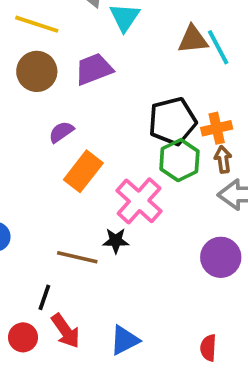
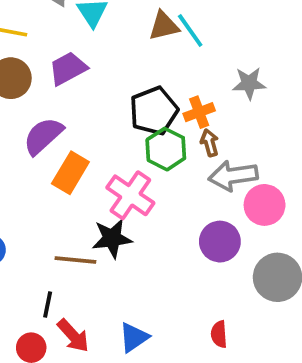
purple semicircle: (61, 132) -> (43, 136), size x1.6
black star: (116, 241) -> (112, 238), size x1.5

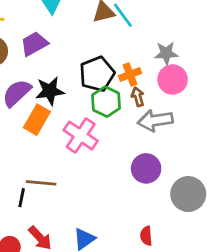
pink circle: (265, 205) -> (173, 79), moved
black star: (112, 238) -> (50, 91), moved
black line: (48, 305) -> (22, 198), moved

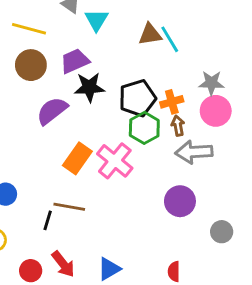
black star: (50, 91) -> (89, 87), moved
orange rectangle: (37, 120) -> (77, 158), moved
gray circle: (188, 194) -> (222, 232), size x0.6

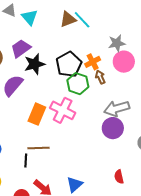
gray arrow: (194, 152) -> (117, 109), moved

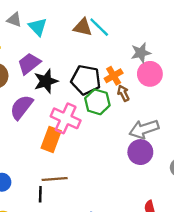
brown triangle: (68, 19) -> (83, 27), turned 36
black pentagon: (69, 64) -> (86, 80), turned -30
pink cross: (63, 110) -> (66, 118), moved

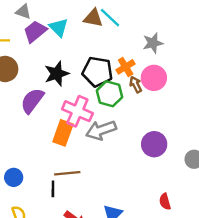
cyan triangle: (38, 27) -> (59, 27), moved
purple trapezoid: (29, 64) -> (35, 31), moved
pink circle: (150, 74) -> (154, 78), moved
gray arrow: (144, 129) -> (101, 130), moved

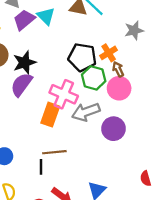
black star: (57, 74) -> (25, 63), moved
pink circle: (154, 78) -> (119, 88), moved
purple circle: (154, 144) -> (113, 129), moved

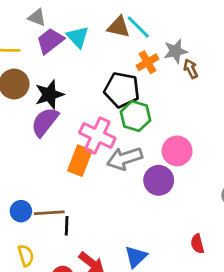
gray star: (134, 30) -> (176, 51), moved
orange cross: (109, 53) -> (148, 62), moved
brown arrow: (118, 69) -> (191, 69), moved
pink circle: (119, 88) -> (177, 151), moved
brown line: (54, 152) -> (49, 213), moved

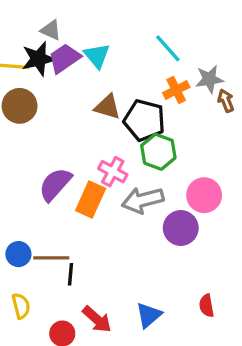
brown triangle: (119, 27) -> (108, 107), moved
black star: (49, 94) -> (39, 59), moved
purple semicircle: (45, 122) -> (55, 184), moved
pink cross: (97, 136) -> (113, 172), size x0.7
red semicircle: (197, 244) -> (207, 306), moved

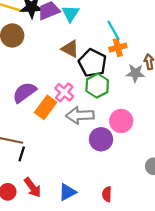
cyan line: (168, 48) -> (114, 30), moved
gray star: (209, 79) -> (135, 73), moved

